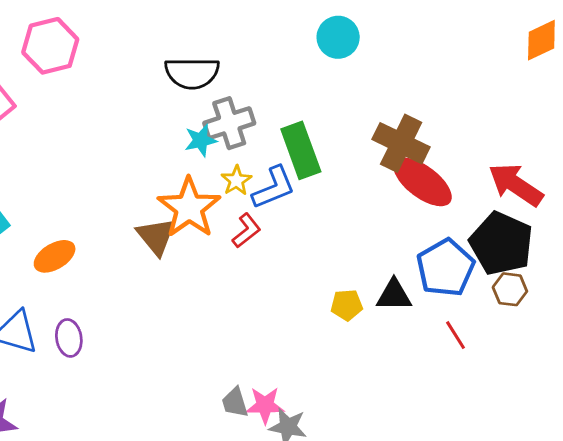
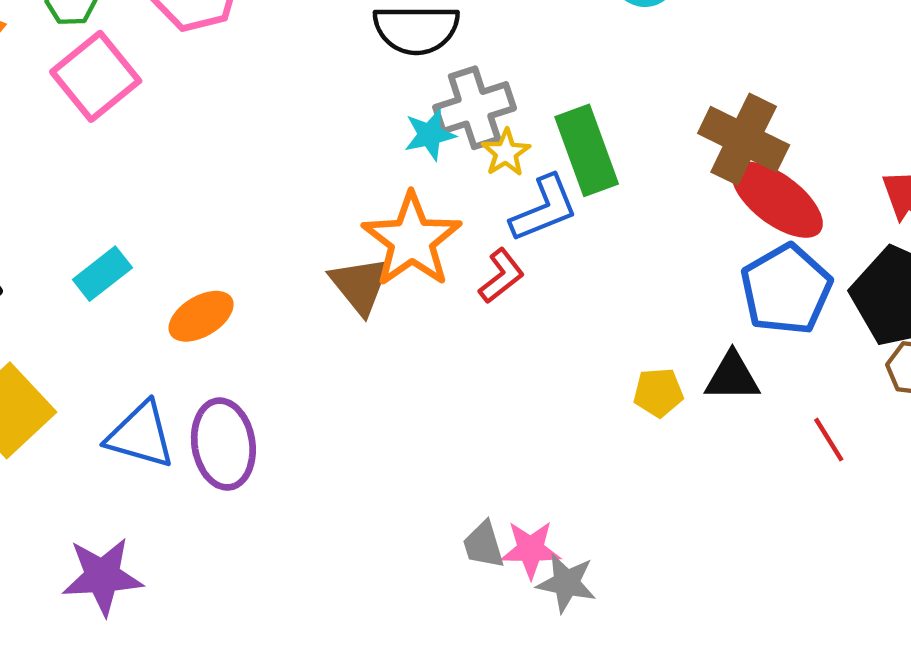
yellow star: (236, 180) -> (506, 153), moved
blue pentagon: (445, 268) -> (786, 289), moved
purple ellipse: (69, 338) -> (223, 444), size x1.5

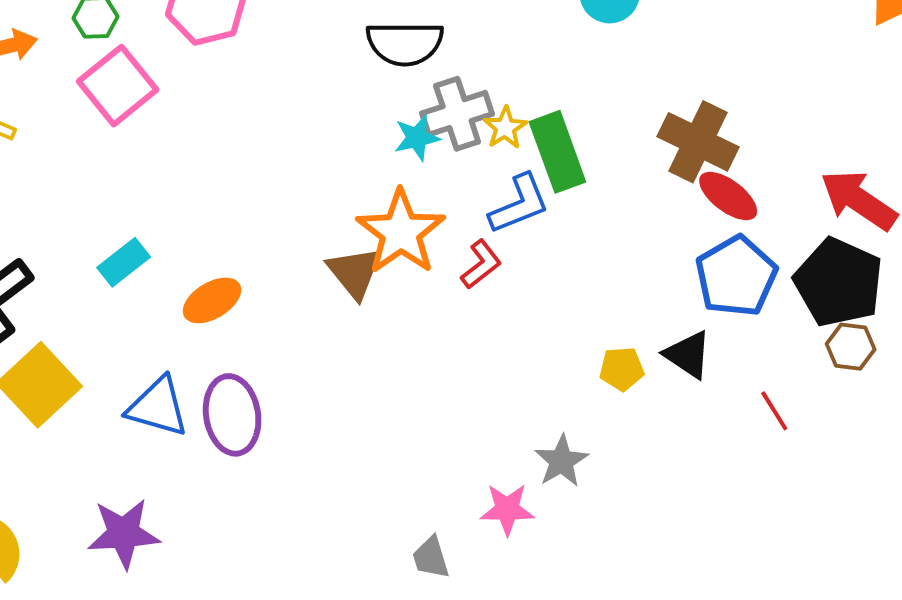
yellow star: (506, 153) -> (505, 128), moved
red ellipse: (777, 200) -> (728, 196), size x0.7
black triangle: (732, 377) -> (688, 355), turned 34
gray trapezoid: (484, 545) -> (431, 558), moved
gray star: (566, 583) -> (561, 461), moved, turned 30

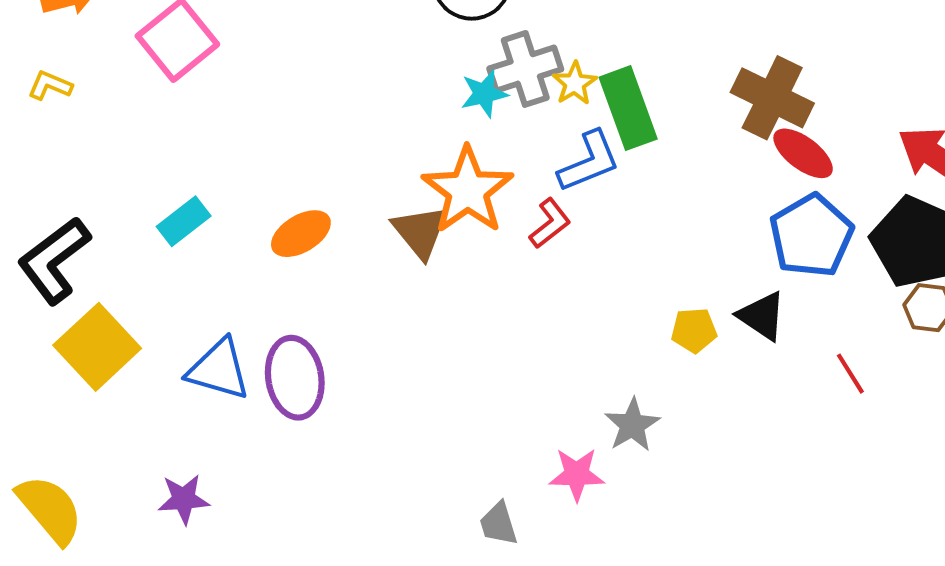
orange ellipse: (212, 300) -> (301, 234), moved
purple star: (124, 533) -> (184, 499), size x0.7

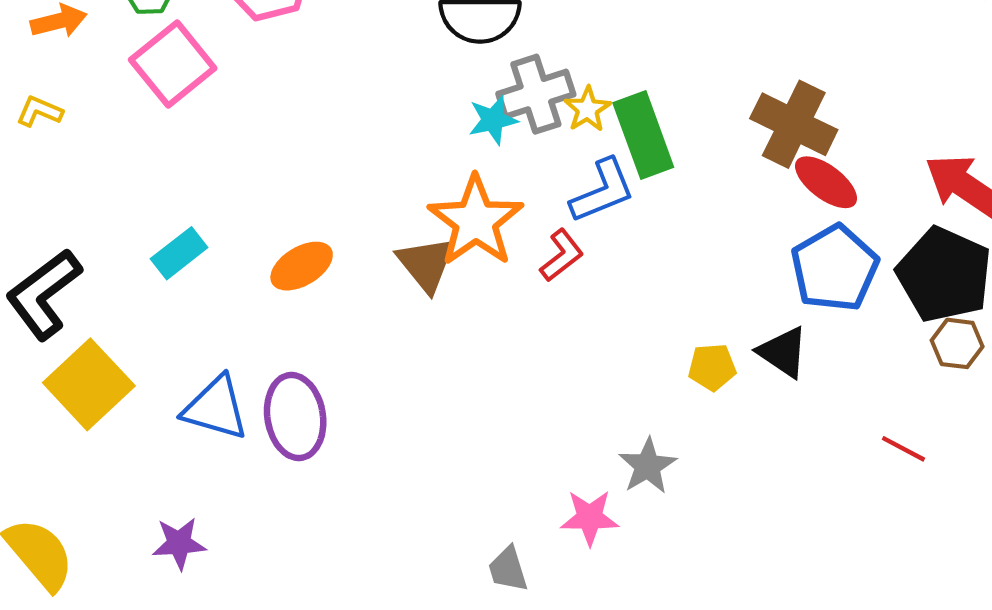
red line: (850, 374) -> (903, 449), moved, turned -30

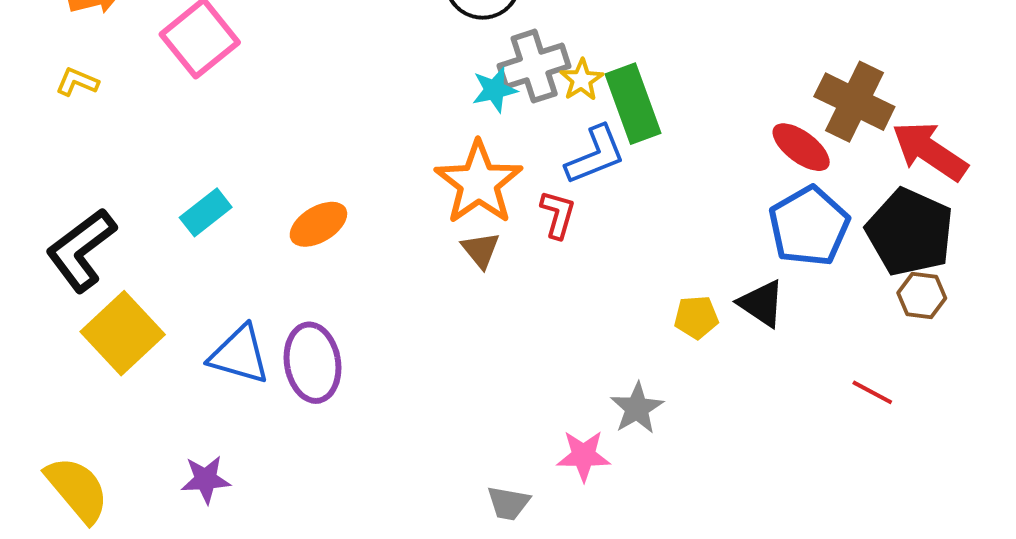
brown cross: (794, 124) -> (854, 102), moved
red L-shape: (562, 255) -> (558, 214), turned -36
brown triangle: (426, 264) -> (481, 250), moved, size x0.7
gray trapezoid: (508, 569) -> (508, 503), turned -63

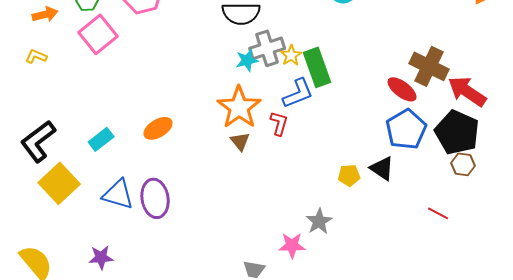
cyan rectangle: (206, 212) -> (101, 139), moved

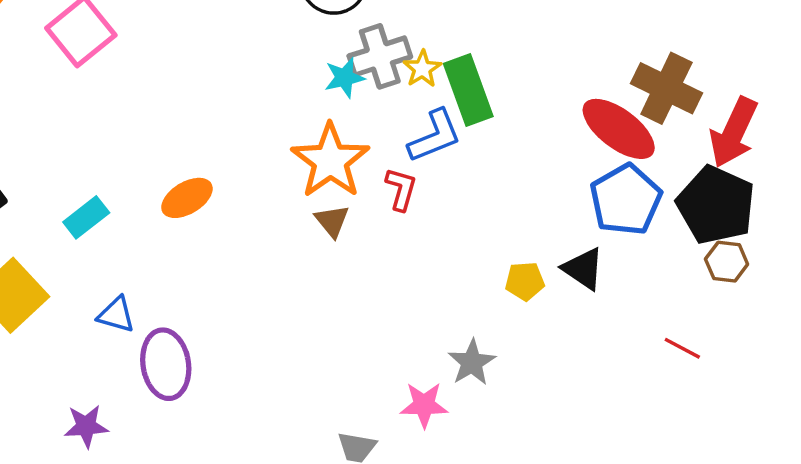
red ellipse: (402, 89) -> (619, 129), size x1.4
red arrow: (467, 91) -> (734, 132), turned -99
blue triangle: (118, 194) -> (116, 315), size x0.7
purple ellipse: (155, 198) -> (166, 364), moved

